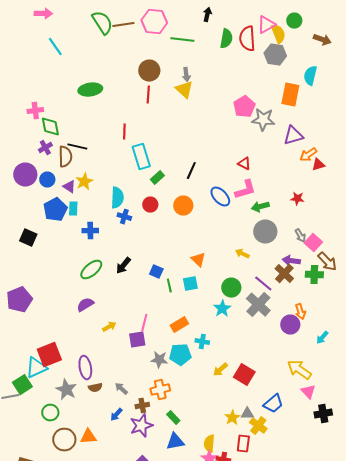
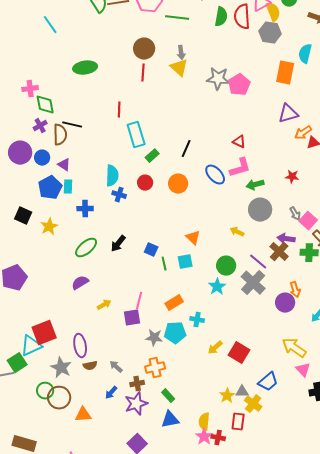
gray star: (263, 120) -> (218, 79), moved
yellow star: (84, 182) -> (49, 227), moved
brown circle: (64, 440) -> (59, 398), moved

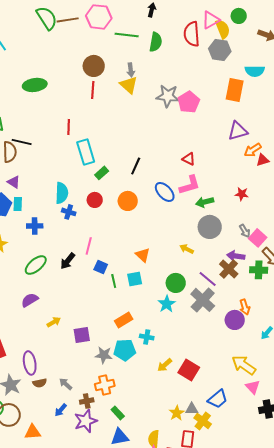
green semicircle: (221, 17) -> (156, 42), moved
cyan semicircle: (305, 54) -> (255, 71), turned -102
pink line: (139, 301) -> (89, 246), moved

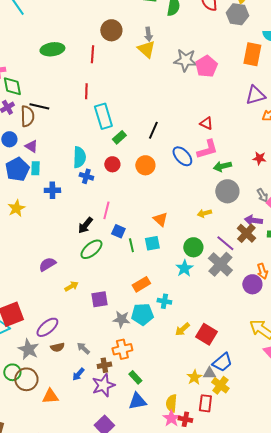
red line: (93, 90) -> (92, 54), moved
yellow arrow: (187, 249) -> (204, 213), turned -40
green ellipse: (36, 265) -> (91, 249), moved
purple ellipse: (30, 363) -> (47, 327), turned 60
blue trapezoid: (218, 399) -> (222, 362), moved

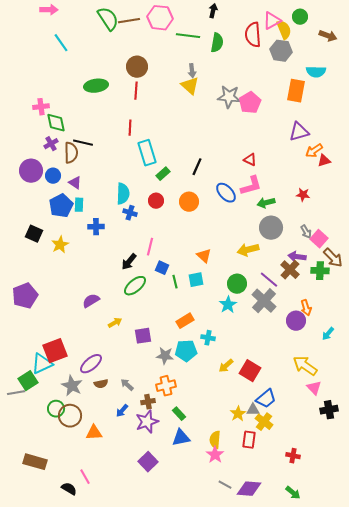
brown circle: (111, 30) -> (137, 67), moved
yellow arrow: (204, 213) -> (248, 250), size x1.5
red cross: (185, 419) -> (293, 456), moved

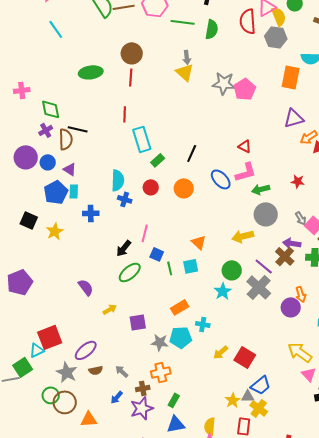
pink cross: (41, 107) -> (22, 90), moved
purple semicircle: (91, 301) -> (86, 287), turned 84
cyan triangle: (42, 364) -> (37, 350), size x0.7
green rectangle: (179, 414) -> (174, 400), turned 72

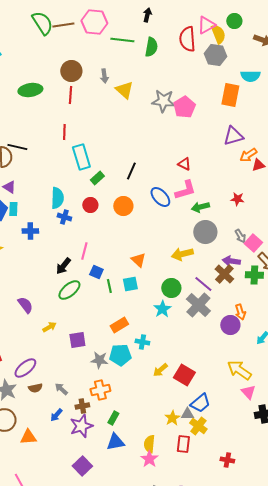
gray arrow: (187, 57) -> (104, 76), moved

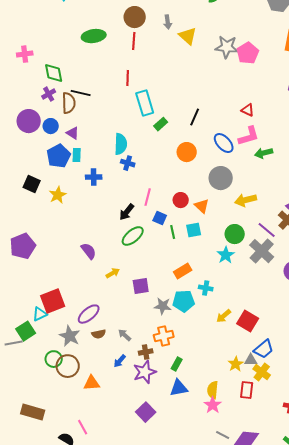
red circle: (90, 205) -> (181, 200), moved
gray circle: (205, 232) -> (221, 178), moved

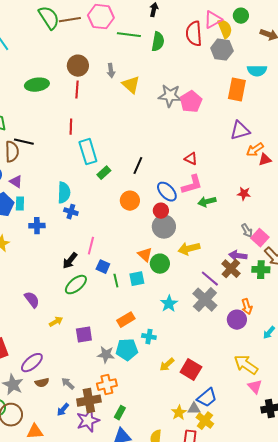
red circle: (181, 200) -> (161, 211), moved
green circle: (235, 234) -> (160, 264), moved
brown cross: (146, 352) -> (89, 401), size x1.6

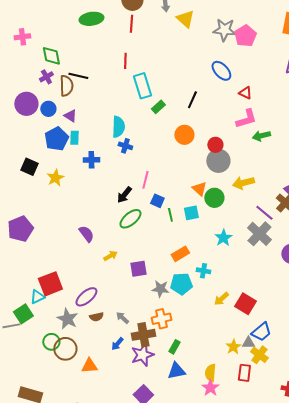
blue ellipse: (167, 192) -> (221, 71), moved

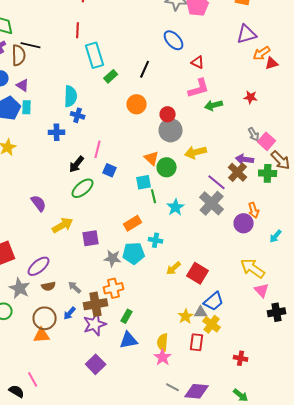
blue cross: (91, 160) -> (57, 132), moved
green line: (170, 215) -> (154, 196), moved
yellow arrow: (110, 256) -> (63, 225), size x1.5
brown circle: (65, 349) -> (45, 318), moved

